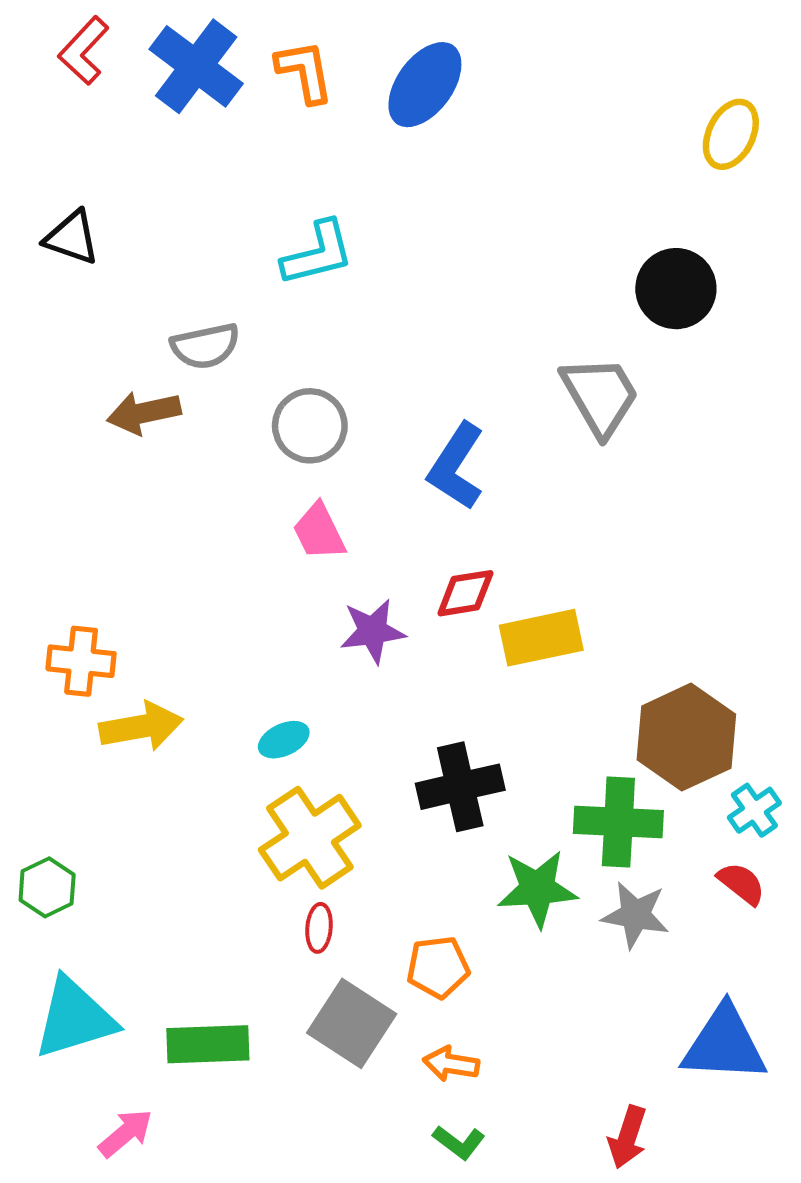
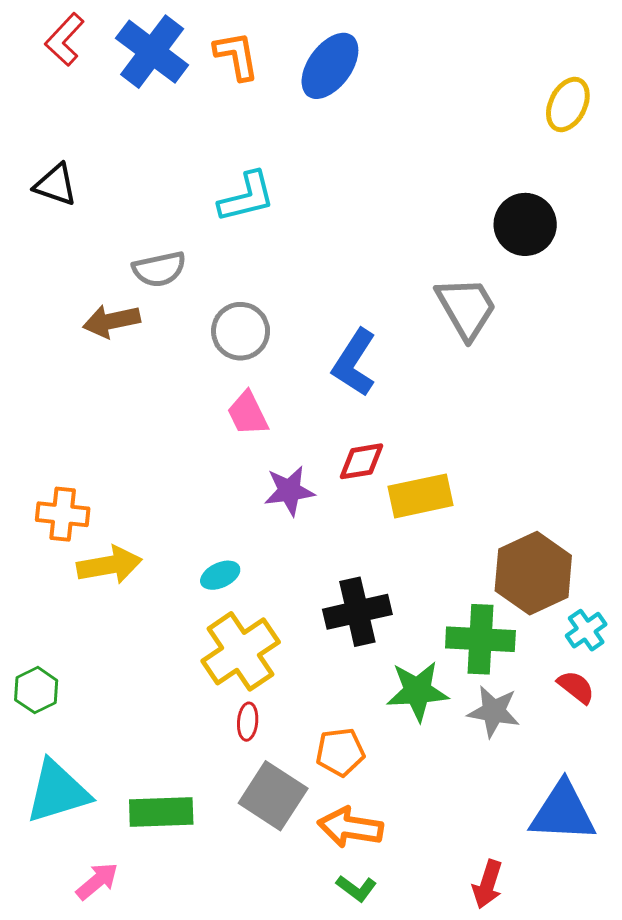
orange arrow: (451, 1064) -> (350, 827), size x1.5

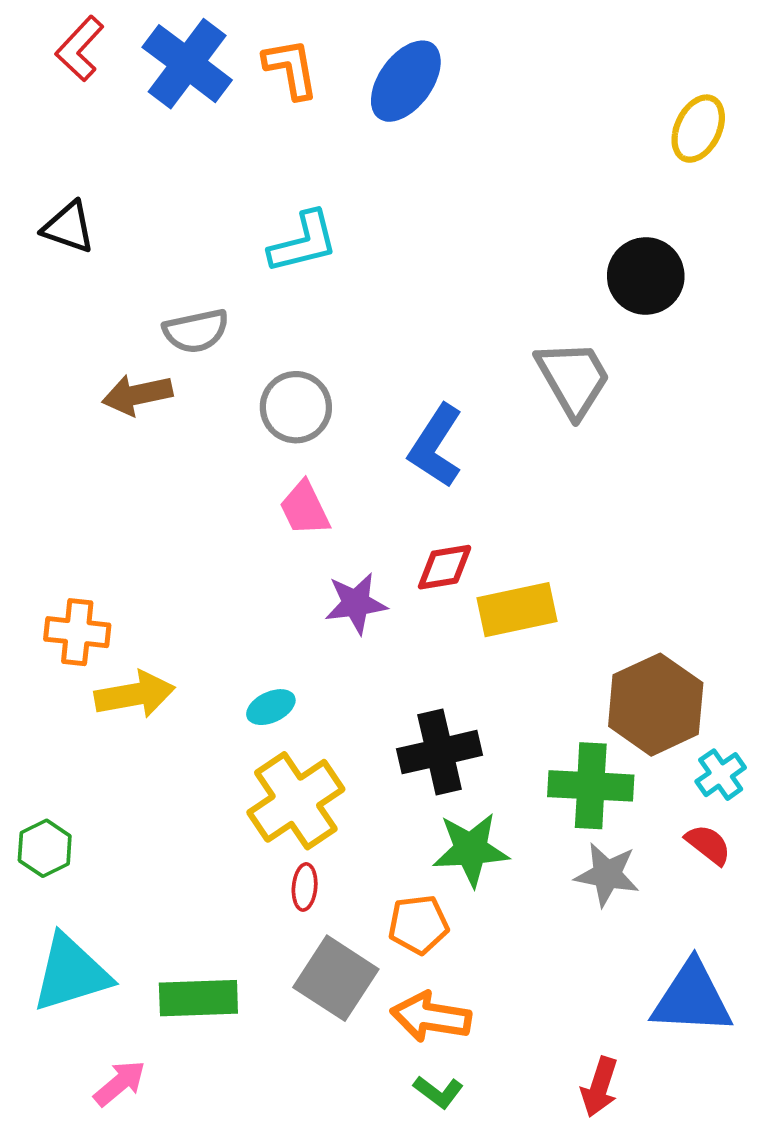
green star: (417, 691) -> (471, 850), moved

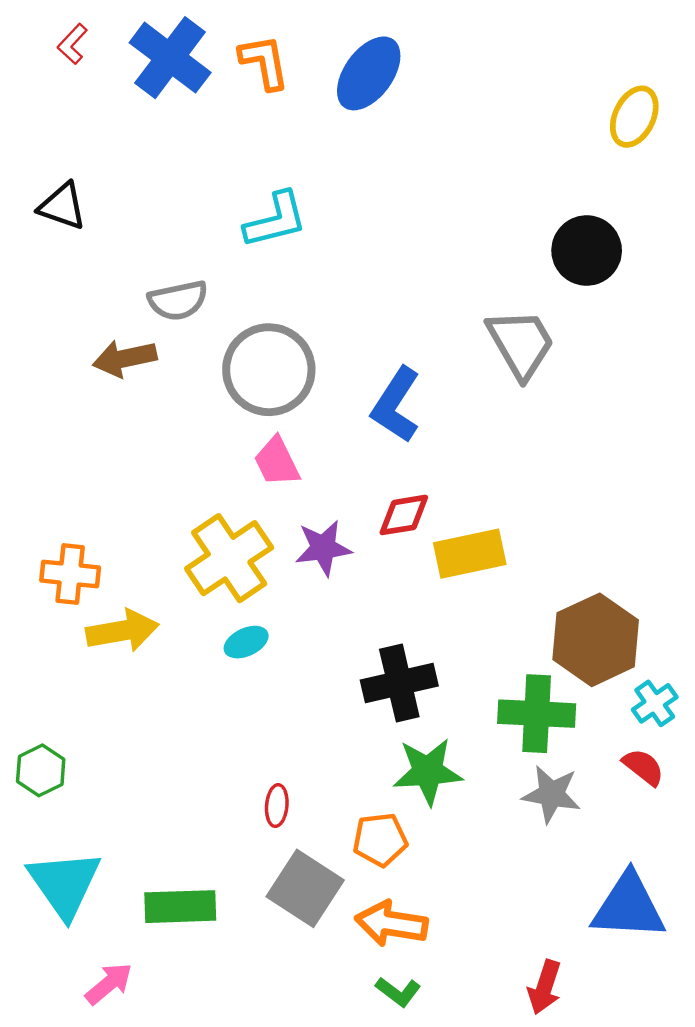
red L-shape: (80, 49) -> (72, 44), size x0.7
gray circle: (296, 407) -> (269, 370), size x1.4
yellow cross: (296, 801) -> (229, 558), moved
cyan triangle: (71, 973) -> (65, 884), turned -48

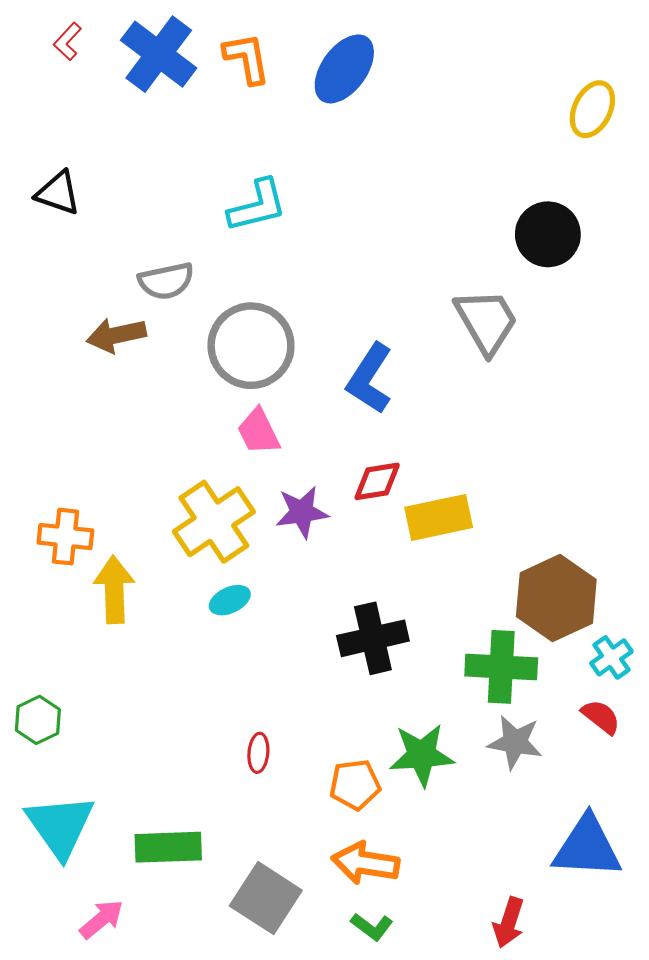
yellow arrow: (122, 631) -> (114, 590), turned -82
green star: (428, 771) -> (422, 755), moved
gray square: (305, 888) -> (266, 898), moved

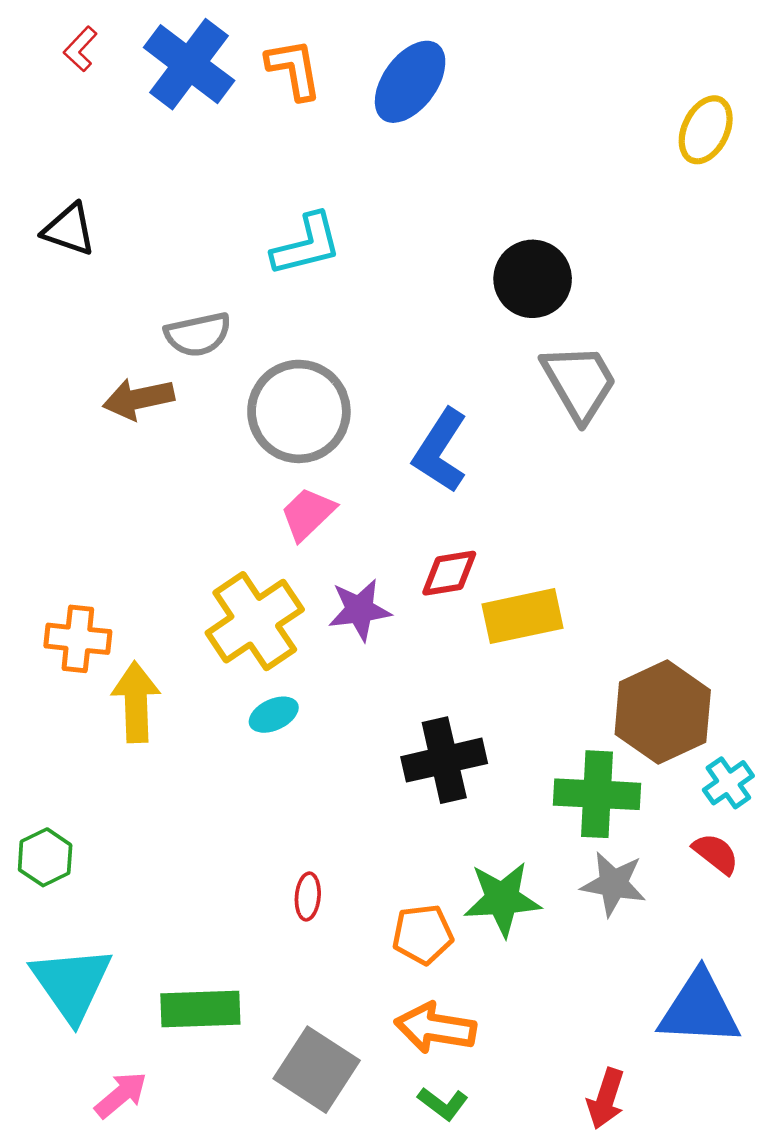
black circle: (548, 234) -> (533, 279), moved
pink trapezoid: (258, 432) -> (308, 514), turned 72

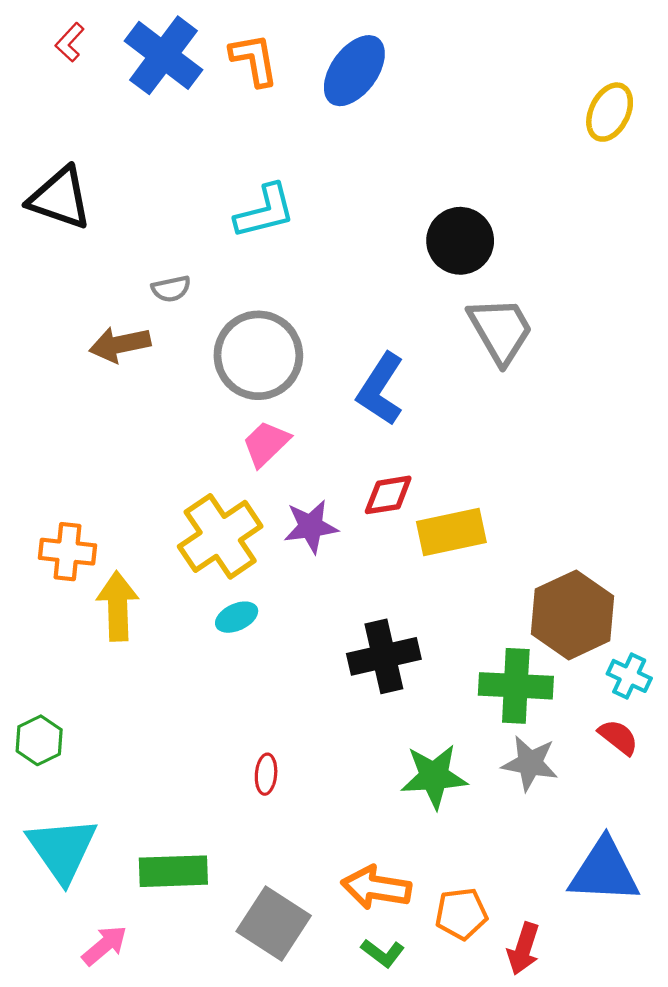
black triangle: (69, 230) -> (60, 198), size x1.4
gray semicircle: (198, 334) -> (171, 289), size x0.7
cyan cross: (728, 783) -> (629, 676), turned -30
orange pentagon: (423, 934) -> (461, 914), moved

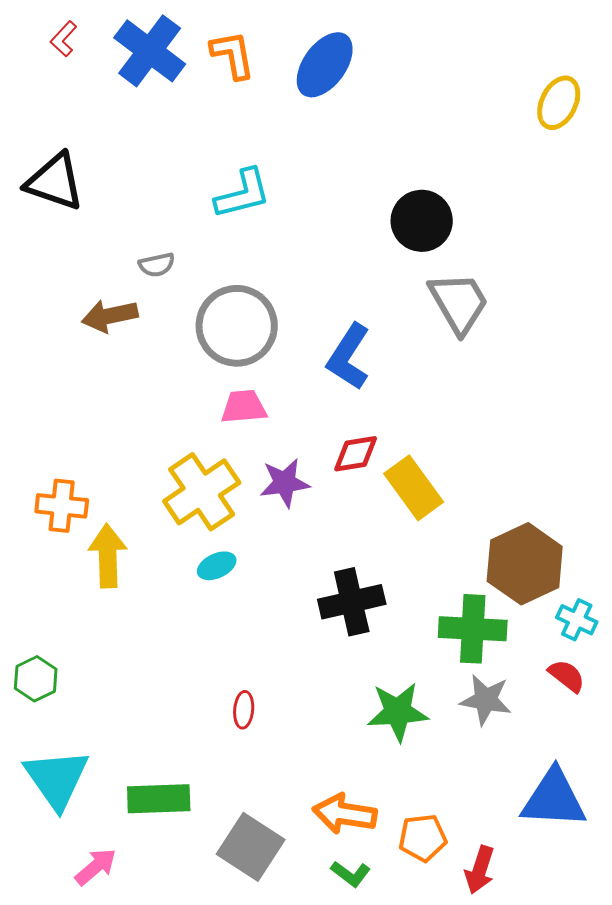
pink trapezoid: (266, 444) -> (244, 407), turned 39
yellow rectangle: (451, 532) -> (414, 488), turned 66

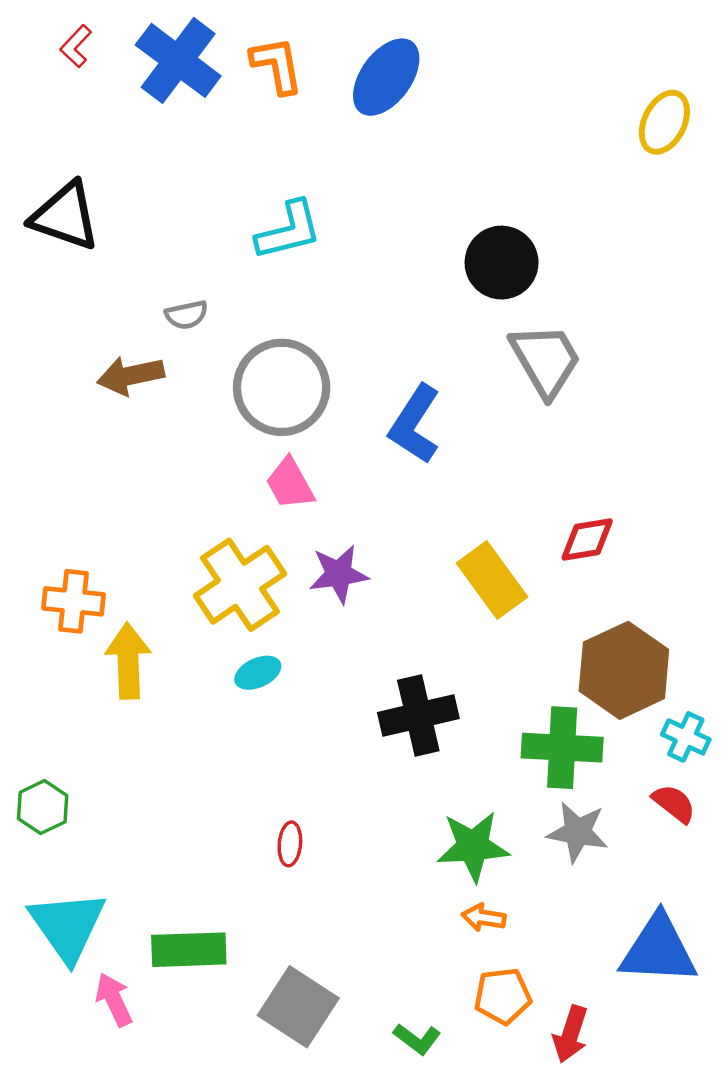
pink trapezoid: (244, 407) -> (290, 484), turned -114
red diamond: (356, 454) -> (587, 540), moved
orange arrow: (345, 814) -> (484, 918), moved, size x0.6
pink arrow: (96, 867) -> (114, 1000), moved, turned -75

